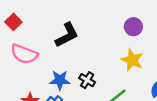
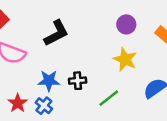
black cross: (87, 80) -> (78, 81), turned -35

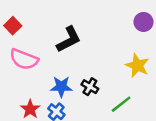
purple circle: (126, 24) -> (143, 22), moved
black cross: (78, 81) -> (90, 87), turned 35

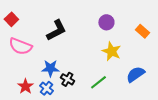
purple circle: (143, 22) -> (106, 22), moved
black cross: (90, 87) -> (67, 79), moved

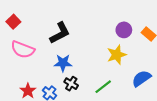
purple circle: (106, 22) -> (124, 30), moved
yellow star: (111, 51) -> (117, 55), turned 30
blue star: (50, 68) -> (63, 63), moved

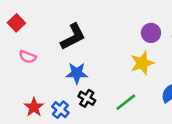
pink semicircle: (23, 50) -> (28, 57), size x0.6

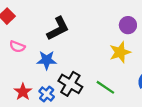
blue star: (77, 73) -> (47, 60), moved
black cross: (87, 98) -> (70, 84), size x1.5
green line: (126, 102) -> (105, 87), turned 72

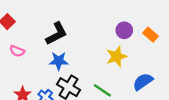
blue star: (47, 60) -> (59, 61), moved

